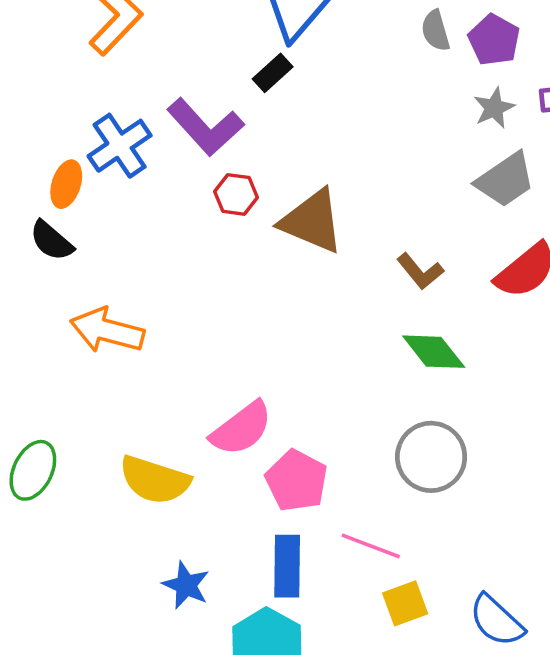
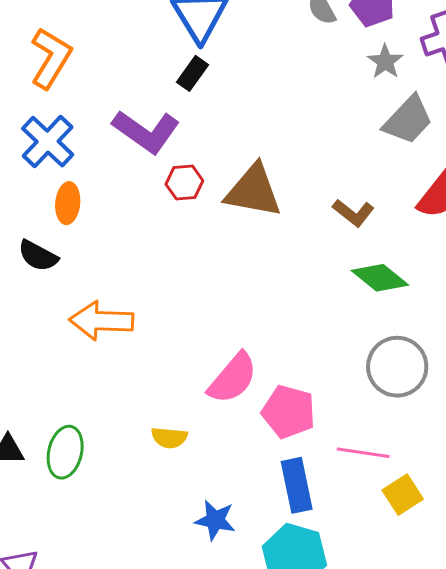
blue cross: (120, 146) -> (48, 142), moved
orange ellipse: (66, 184) -> (68, 203), moved
yellow semicircle: (155, 480) -> (169, 438), size x0.6

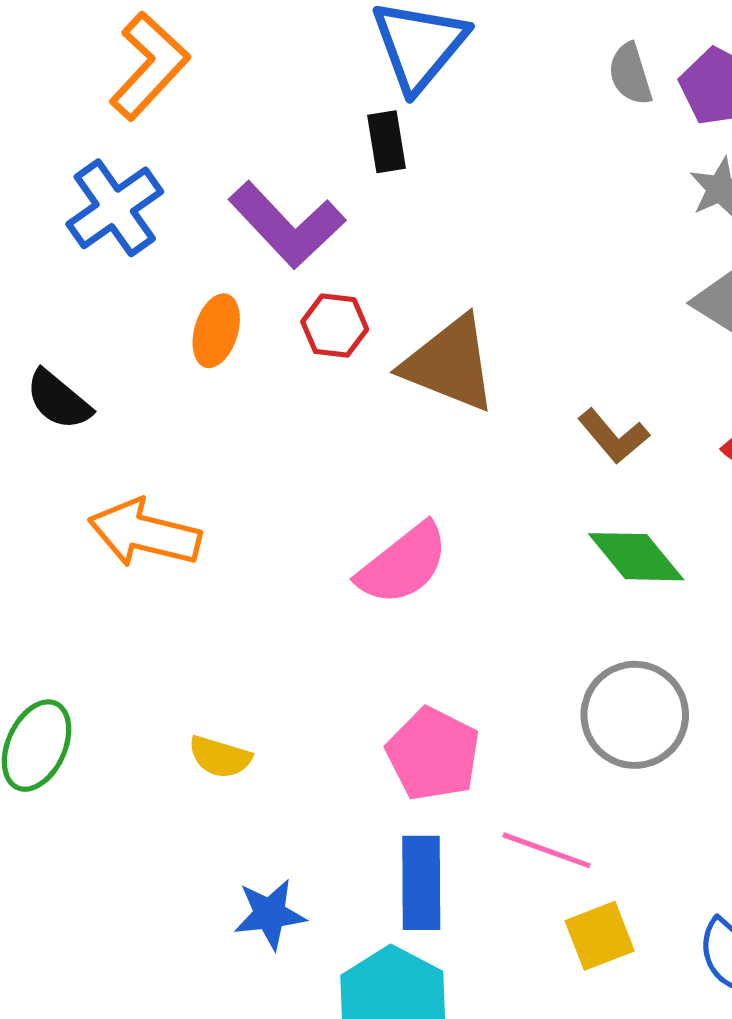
black rectangle: (193, 73) -> (386, 142), turned -56
orange ellipse: (68, 203) -> (216, 331), moved
pink semicircle: (233, 378) -> (403, 564), moved
blue star: (215, 520) -> (270, 914), turned -30

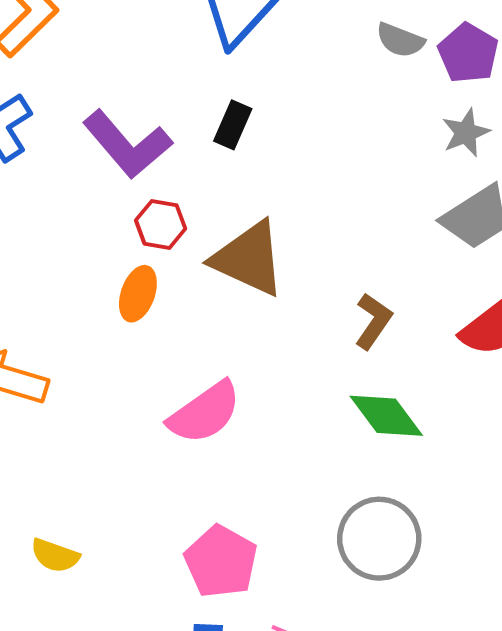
gray semicircle: (630, 74) -> (400, 40), turned -54
black rectangle: (386, 142) -> (233, 125), moved, turned 30
orange ellipse: (216, 331) -> (138, 294), moved
brown L-shape: (613, 436) -> (373, 321), turned -108

